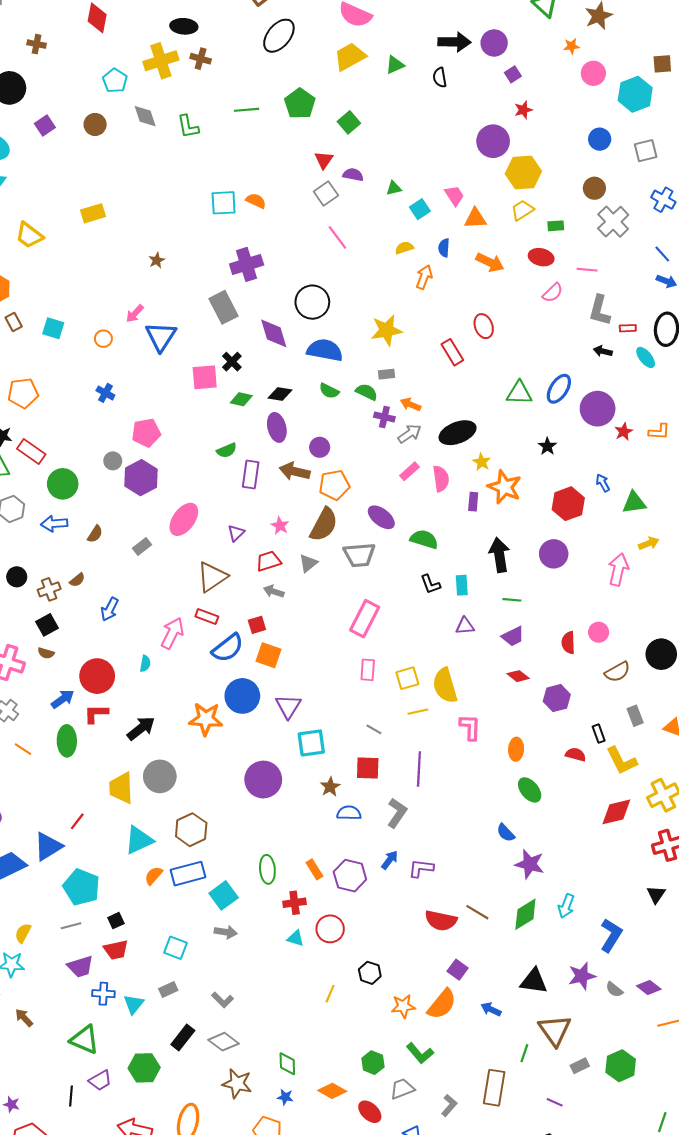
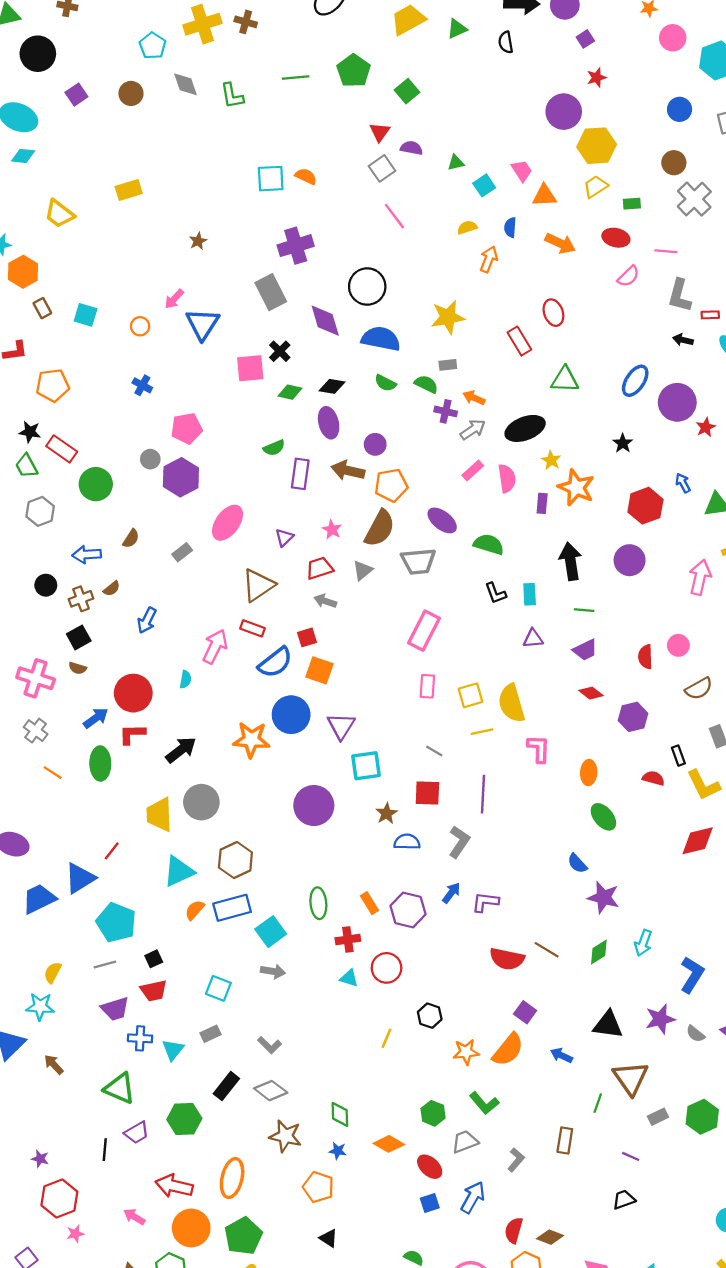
green triangle: (519, 393) -> (565, 380), moved
blue arrow: (54, 524) -> (87, 555), moved
green diamond: (525, 914) -> (599, 952), size x0.7
brown rectangle: (494, 1088) -> (565, 1141), size x0.7

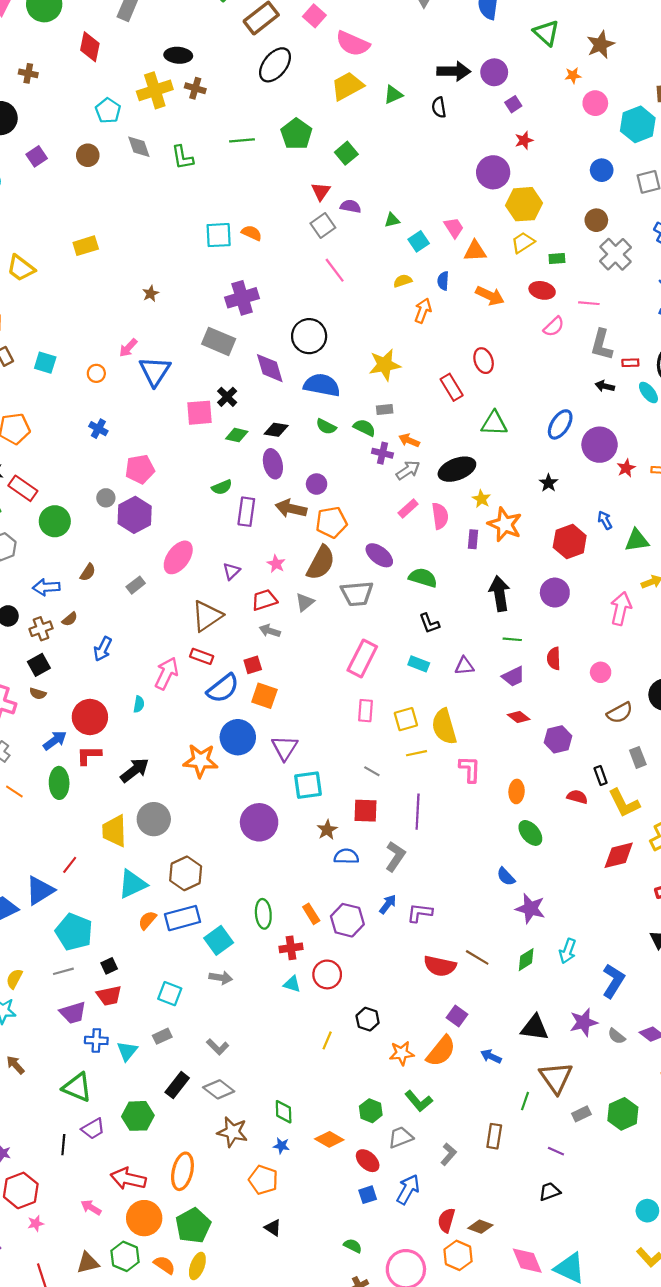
gray rectangle: (271, 292) -> (219, 341), turned -40
cyan rectangle: (530, 594) -> (419, 664), moved, turned -66
red semicircle: (645, 657) -> (554, 658), moved

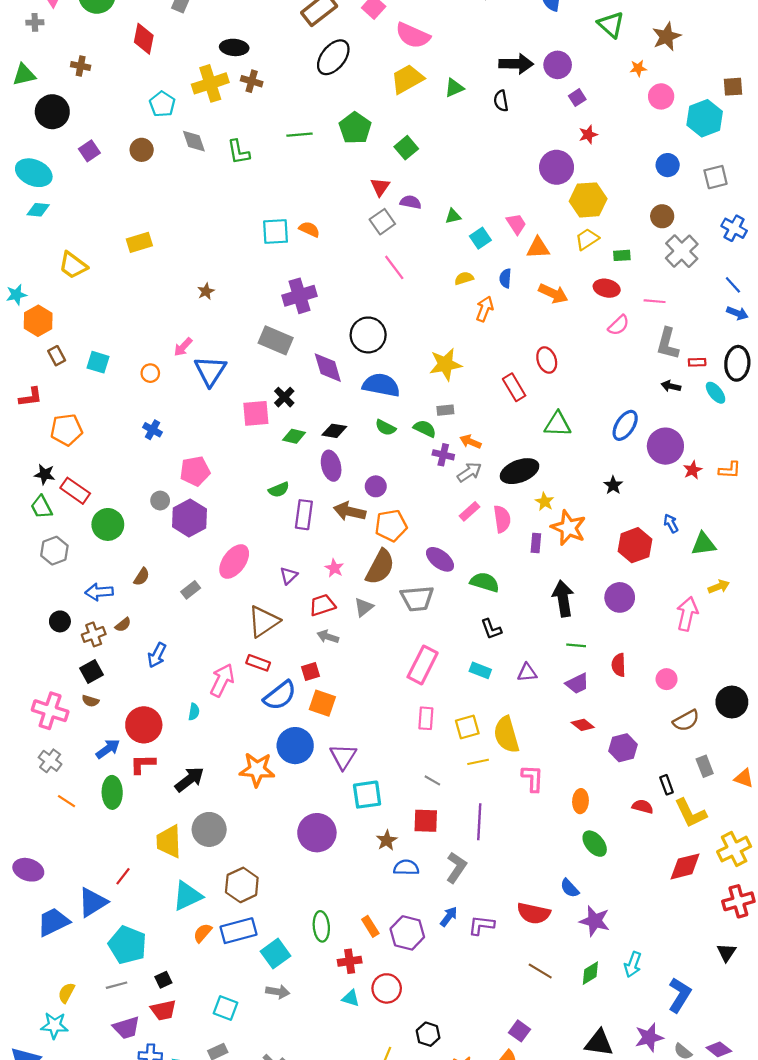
red semicircle: (440, 966) -> (534, 913), moved

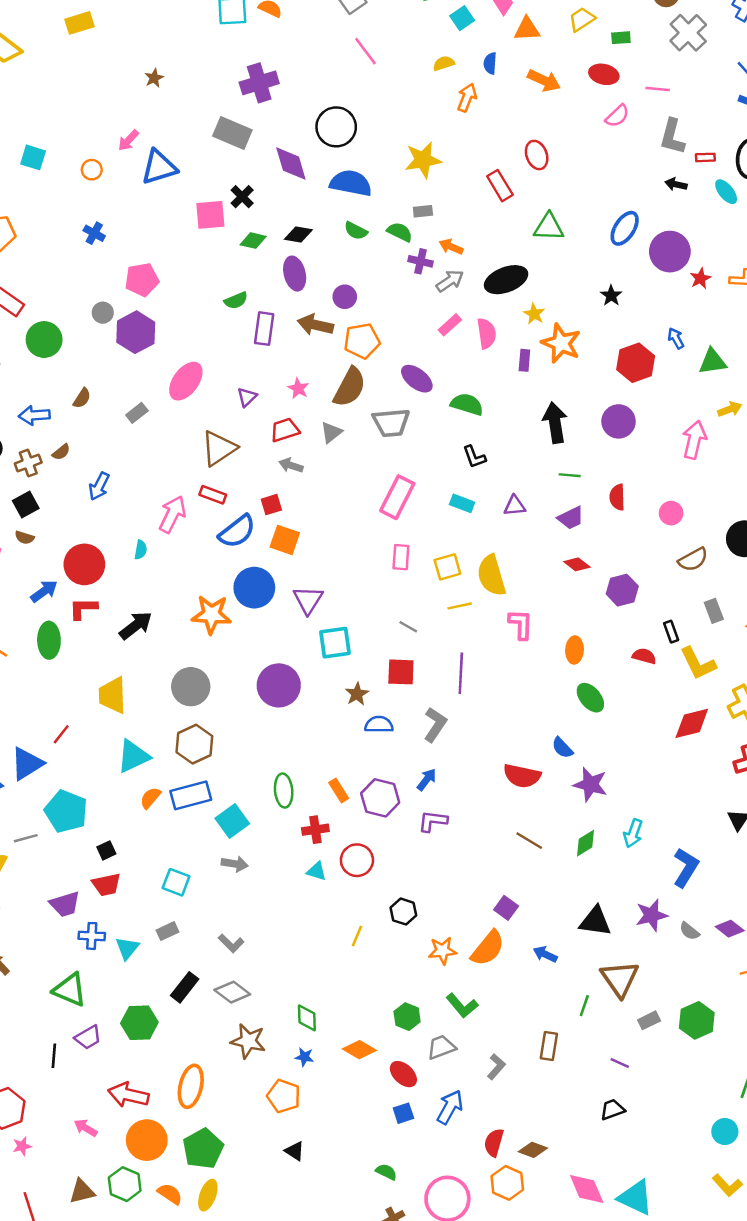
blue triangle: (210, 371) -> (159, 167), turned 40
gray circle: (209, 829) -> (191, 687), moved
purple L-shape: (481, 925) -> (433, 821), moved
gray line: (117, 985) -> (26, 838), moved

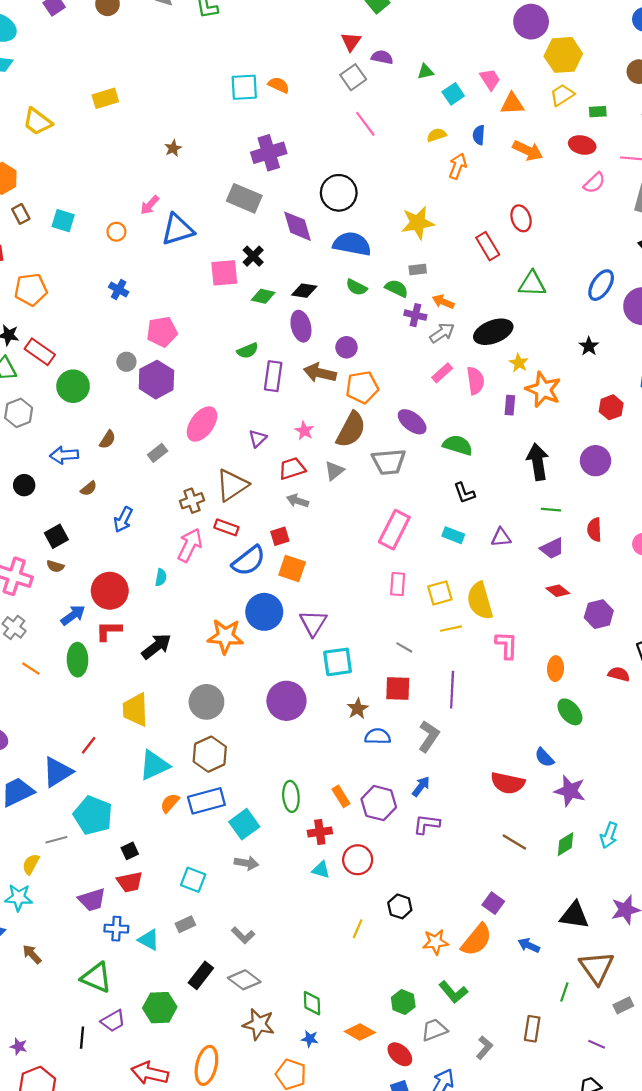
red hexagon: (636, 363) -> (611, 407), size x0.7
brown cross: (28, 463) -> (192, 501), moved
cyan triangle: (127, 948) -> (149, 940), turned -40

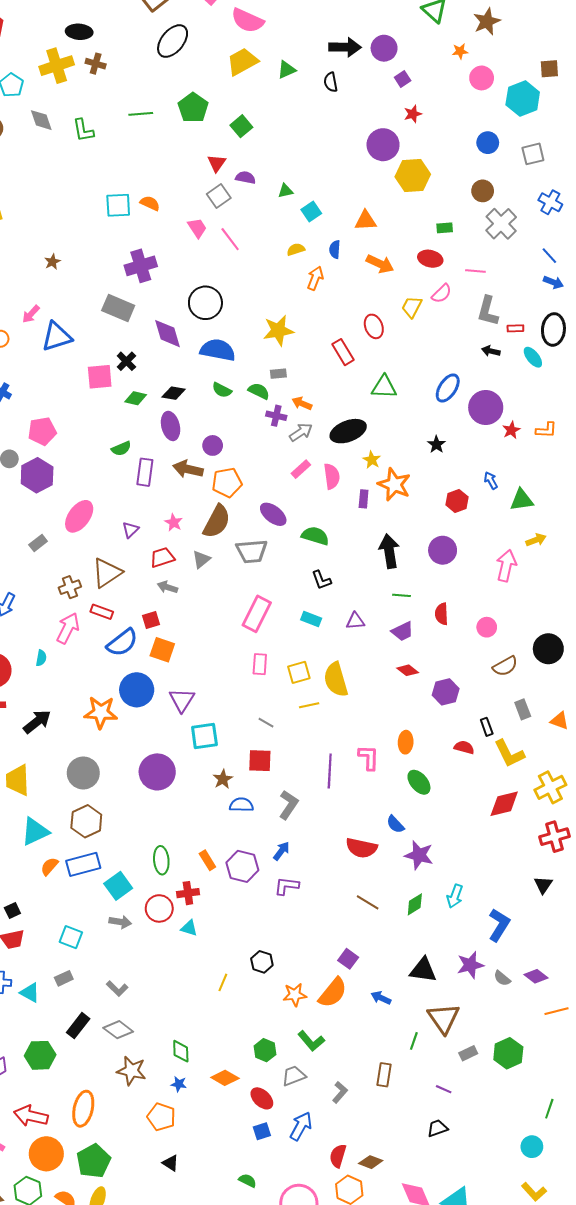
pink trapezoid: (490, 79) -> (197, 228), moved
yellow trapezoid: (562, 95) -> (412, 307), moved, turned -30
pink L-shape: (507, 645) -> (369, 758), moved
purple line: (452, 690) -> (330, 771), moved
red circle: (358, 860) -> (159, 908), moved

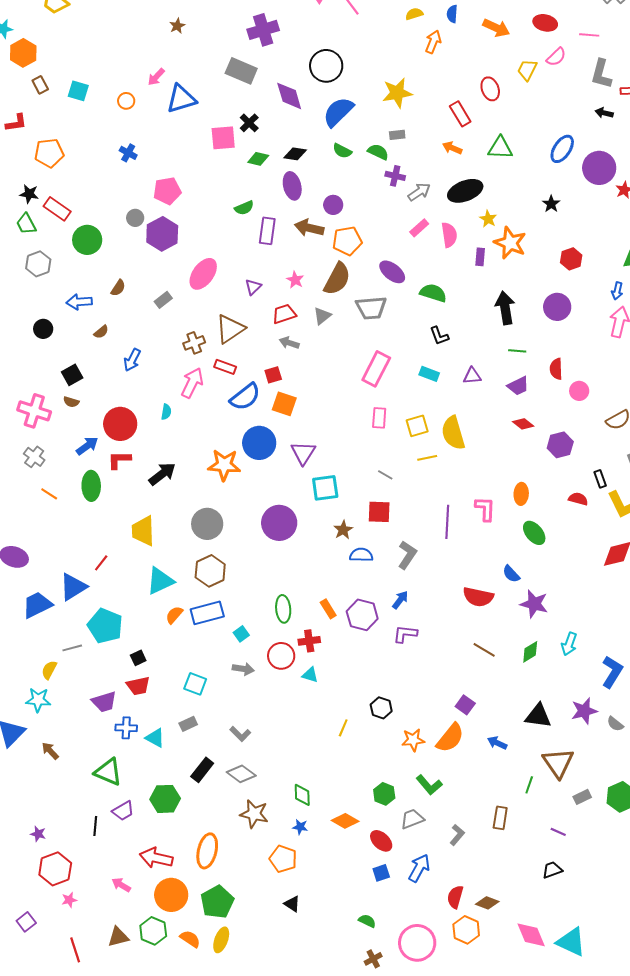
blue semicircle: (218, 350) -> (338, 112), turned -56
orange arrow: (302, 403) -> (452, 148), moved
blue arrow: (491, 480) -> (617, 291), moved, turned -138
pink circle: (487, 627) -> (579, 391), moved
cyan square: (118, 886) -> (241, 634), size x0.6

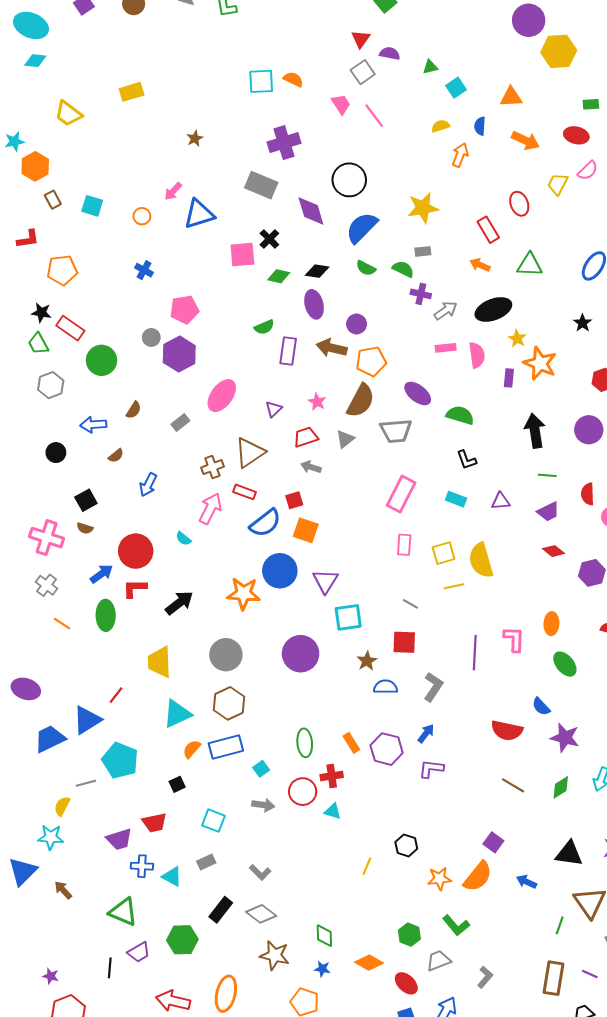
pink rectangle: (419, 228) -> (446, 348), turned 36
cyan semicircle: (166, 412) -> (183, 539), turned 119
black square: (138, 658) -> (177, 784), moved
brown rectangle: (500, 818) -> (554, 978), moved, size x1.4

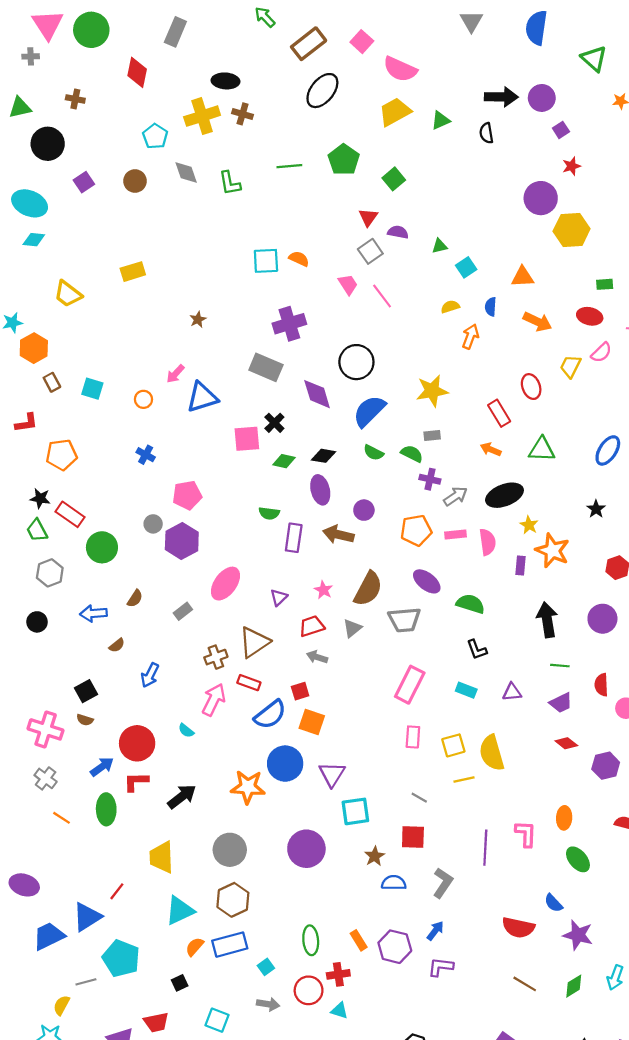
green semicircle: (264, 327) -> (269, 513), turned 30
orange pentagon: (371, 361) -> (416, 530), moved
black circle: (56, 453) -> (37, 622), moved

